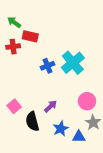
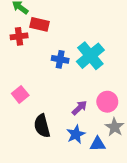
blue cross: (48, 66) -> (60, 59), turned 32
pink square: (14, 106) -> (20, 94), moved
purple arrow: (51, 106) -> (79, 108), moved

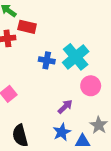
pink circle: (107, 102) -> (91, 86), moved
black semicircle: (42, 126) -> (20, 136), moved

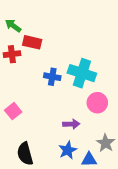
cyan cross: (76, 57) -> (82, 73), turned -32
purple arrow: (65, 107) -> (71, 124), turned 42

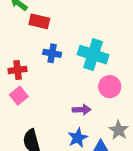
red cross: (12, 54) -> (18, 70), moved
blue cross: (52, 77) -> (52, 53), moved

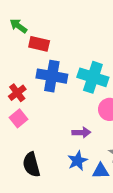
blue cross: (52, 53) -> (52, 76), size x1.6
red cross: (18, 70) -> (17, 93), turned -30

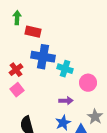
green arrow: (19, 26) -> (17, 18), turned 56
cyan cross: (93, 77) -> (65, 69), moved, size x0.7

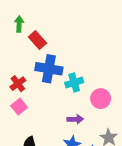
red rectangle: (33, 32) -> (37, 40), turned 35
cyan cross: (65, 69) -> (74, 83), turned -35

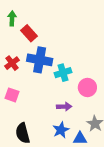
red cross: (18, 84) -> (12, 63), moved
pink square: (19, 107) -> (12, 95), turned -32

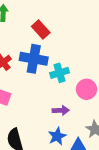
red rectangle: (29, 33) -> (41, 29), moved

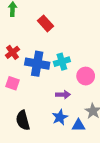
blue cross: (34, 59) -> (37, 64), moved

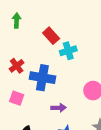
cyan cross: (62, 62) -> (68, 51), moved
purple arrow: (63, 95) -> (59, 108), moved

